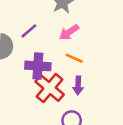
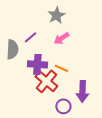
orange line: (74, 58) -> (61, 68), moved
purple arrow: (78, 85) -> (82, 91), moved, size x1.5

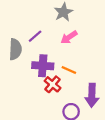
red cross: (46, 81) -> (53, 84), size x0.7

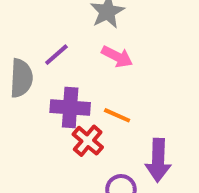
pink arrow: (69, 37) -> (117, 57), turned -119

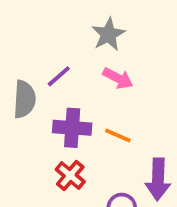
red cross: (88, 141) -> (70, 176), moved

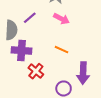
purple cross: (72, 128) -> (22, 51), moved

